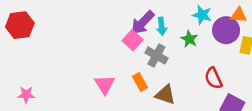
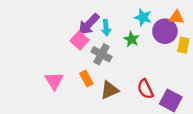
red semicircle: (213, 78) -> (145, 89), moved
brown triangle: (165, 95) -> (110, 90), turned -42

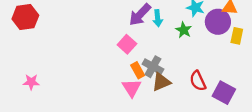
pink square: (80, 40) -> (127, 44), moved
gray cross: (101, 54) -> (153, 67), moved
pink triangle: (54, 81) -> (132, 88), moved

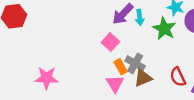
green star: (184, 30) -> (164, 29), size x1.5
pink star: (31, 82) -> (46, 78), moved, size x1.5

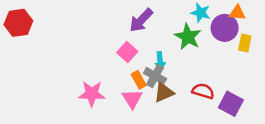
cyan arrow: (140, 17) -> (160, 61), moved
red semicircle: (178, 77) -> (203, 91), turned 132
pink star: (46, 78) -> (92, 94), moved

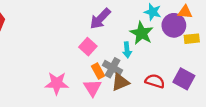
yellow rectangle: (245, 43) -> (192, 39), turned 72
cyan arrow: (160, 61) -> (127, 50), moved
purple square: (231, 104) -> (184, 79), moved

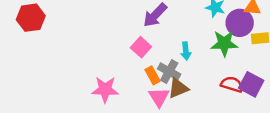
green star: (142, 33) -> (224, 43), moved, turned -30
red semicircle: (155, 81) -> (232, 84), moved
pink triangle: (92, 88) -> (159, 97), moved

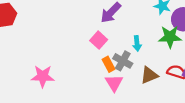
brown triangle: (178, 88) -> (149, 75), moved
pink star: (105, 89) -> (43, 76), moved

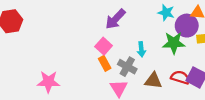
orange rectangle: (109, 64) -> (105, 63), moved
brown triangle: (149, 75) -> (153, 81), turned 30

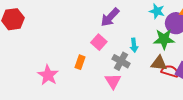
orange rectangle: (105, 63) -> (80, 62), moved, turned 48
brown triangle: (153, 81) -> (159, 63), moved
pink star: (48, 82) -> (48, 75), turned 30

